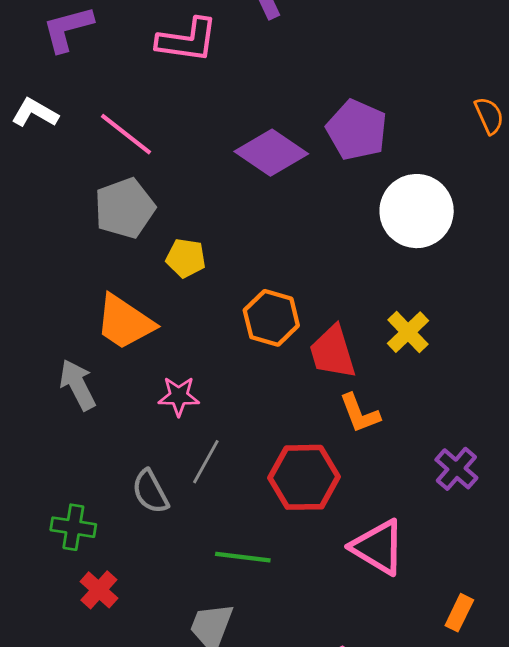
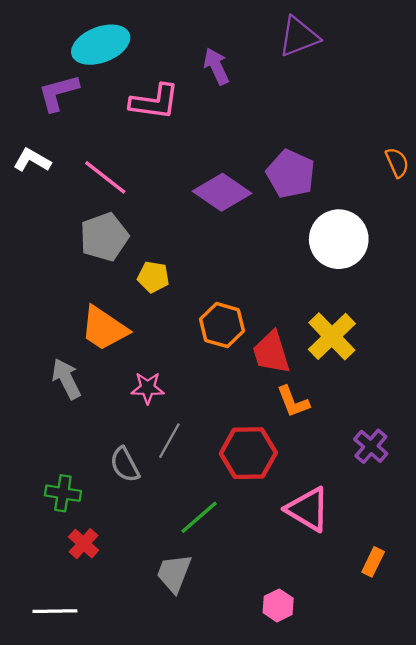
yellow cross: (408, 332) -> (332, 336), size x1.4
green line: (243, 557) -> (199, 517), turned -48

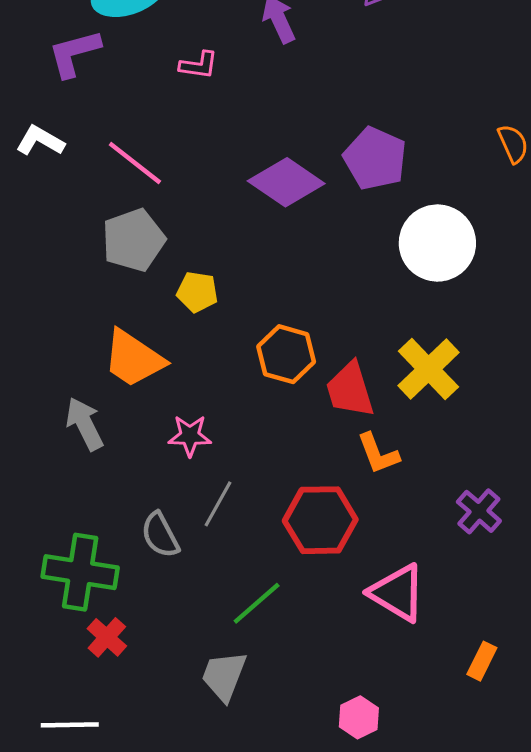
pink L-shape: (154, 102) -> (199, 65), size x0.6
green cross: (63, 493) -> (80, 572), size x1.6

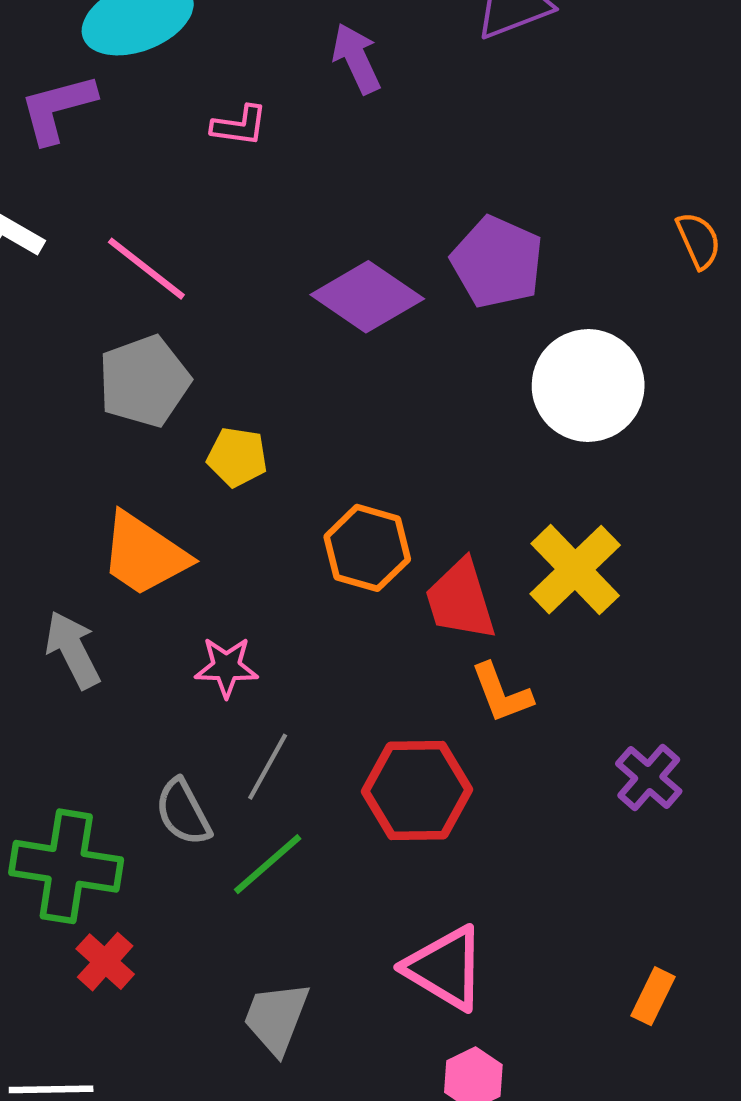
pink triangle: (397, 593) -> (445, 968), moved
green line: (257, 603) -> (268, 864), moved

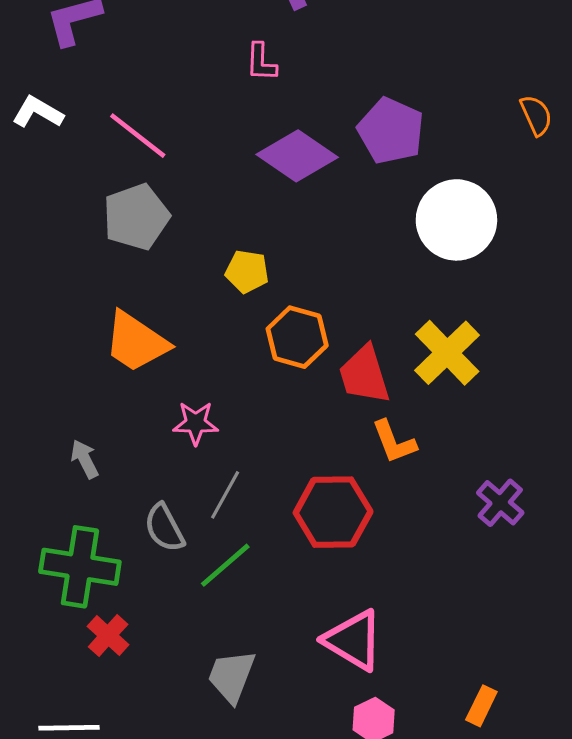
pink L-shape: (239, 126) -> (261, 62), moved, turned 84
yellow pentagon: (237, 457) -> (247, 272), moved
gray arrow: (73, 650) -> (85, 459), moved, size x0.7
orange rectangle: (653, 996) -> (481, 706), moved

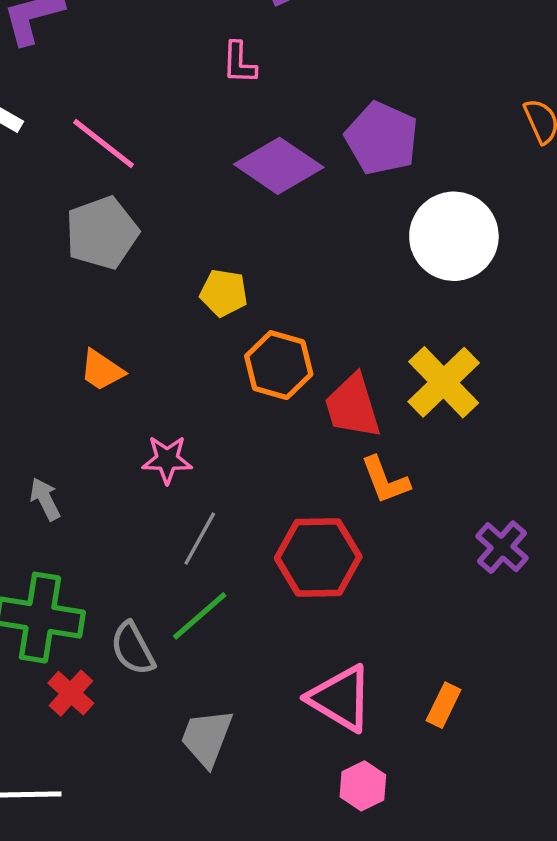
orange trapezoid: (136, 342) -> (102, 370), size x0.6
gray semicircle: (164, 528) -> (133, 648), moved
orange rectangle: (481, 706) -> (444, 705), moved

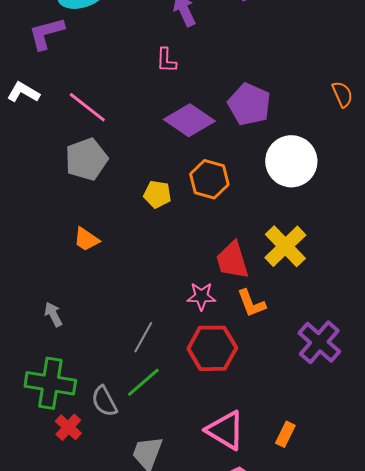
orange hexagon: (279, 365) -> (209, 179), moved
pink star: (167, 460) -> (201, 296), moved
purple cross: (502, 547) -> (319, 342), size x1.4

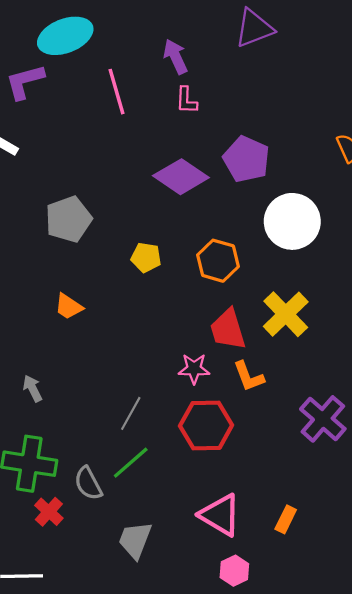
pink L-shape: (166, 60) -> (186, 100), moved
pink line: (87, 107) -> (117, 92), moved, turned 36
orange hexagon: (209, 179) -> (218, 261), moved

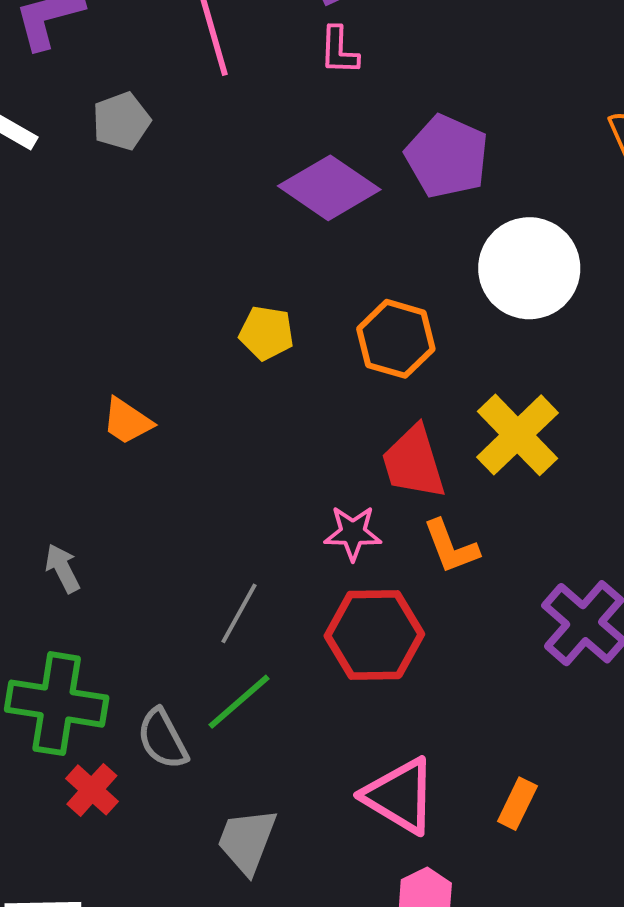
gray pentagon: (69, 219) -> (121, 121), moved, size x0.7

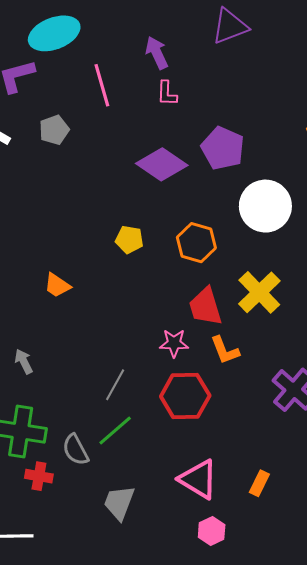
red cross: (92, 790) -> (39, 476), turned -32

